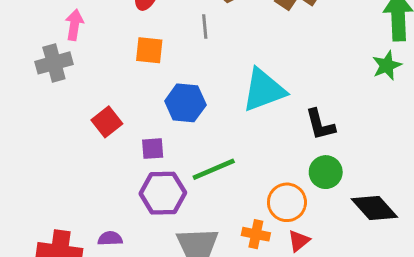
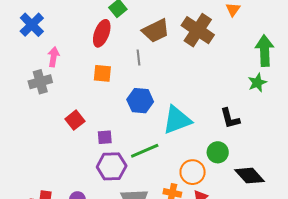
cyan triangle: (264, 90) -> (177, 120), moved
blue hexagon: (185, 103) -> (140, 101), moved
black L-shape: (320, 124) -> (230, 118), moved

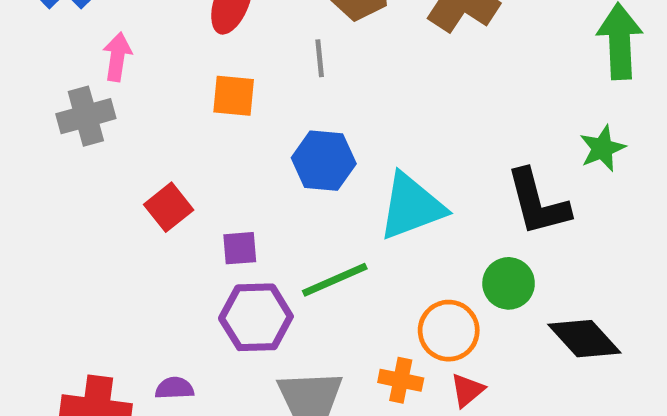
green star: (257, 83) -> (602, 148), moved
black L-shape: (230, 118) -> (538, 203), size x1.4

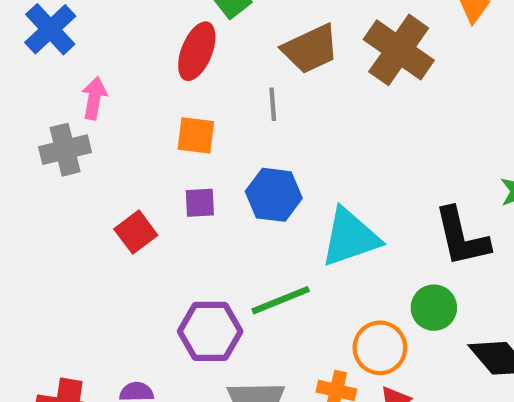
purple square: (240, 248) -> (200, 203), moved

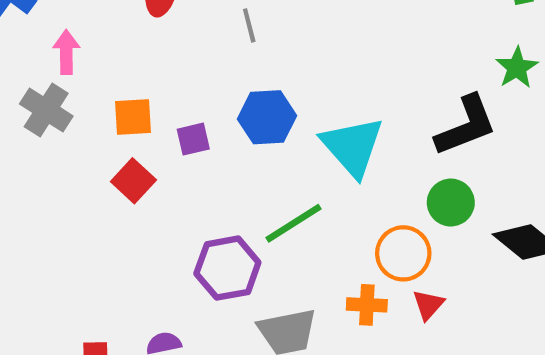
orange square: (196, 135) -> (133, 117), moved
gray cross: (65, 150) -> (46, 110), turned -33
cyan triangle: (350, 237) -> (353, 147), turned -42
black L-shape: (462, 237) -> (466, 126), turned -88

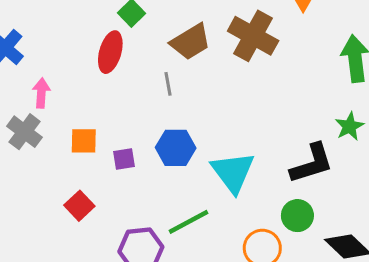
red square: (133, 181) -> (79, 206), moved

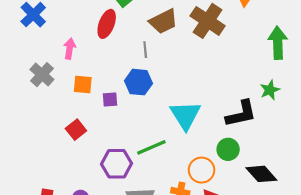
pink arrow: (41, 93) -> (70, 49), moved
blue hexagon: (176, 148) -> (139, 82), moved

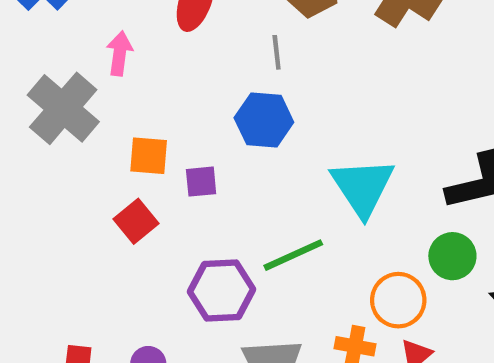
gray cross: (42, 75) -> (63, 108), size x1.4
orange square: (83, 85) -> (149, 156), moved
purple square: (110, 100) -> (201, 182), moved

